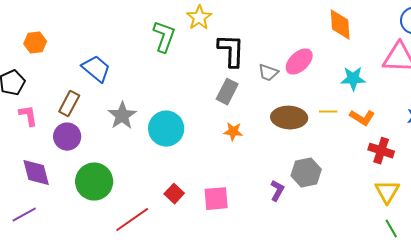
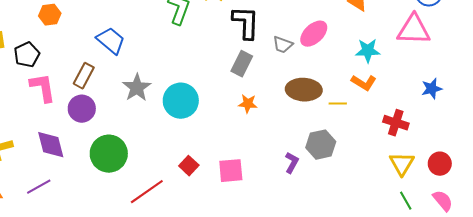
yellow line: (328, 112) -> (338, 104), moved
pink L-shape: (28, 116) -> (43, 88), size x1.4
orange L-shape: (362, 118) -> (364, 83), moved

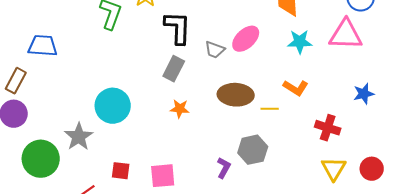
blue trapezoid: (111, 41) -> (43, 46), turned -36
cyan star: (368, 51) -> (300, 42), moved
gray star: (137, 88) -> (79, 137), moved
red square: (189, 166) -> (121, 171), turned -36

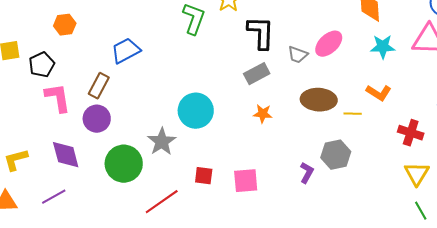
blue trapezoid: (43, 46) -> (126, 51), turned -32
gray rectangle: (174, 69) -> (257, 74), turned 35

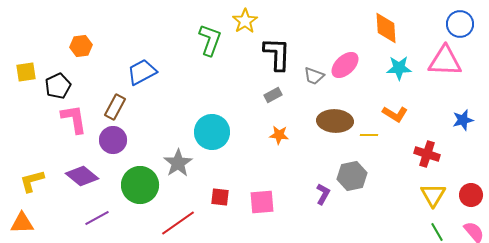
gray rectangle: (257, 74) -> (273, 95), size x0.7
purple diamond: (66, 155) -> (82, 176), turned -36
purple line: (54, 197) -> (97, 218), moved

